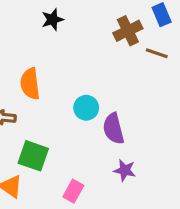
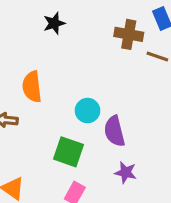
brown cross: (128, 31) -> (129, 34), turned 36
green square: (33, 156) -> (68, 152), moved

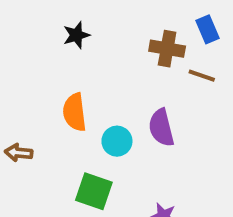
orange semicircle: (32, 87) -> (75, 112), moved
purple semicircle: (114, 131) -> (161, 128), moved

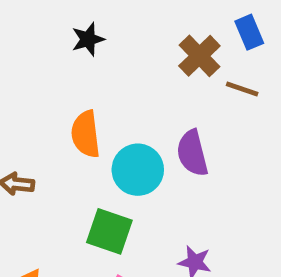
brown cross: (167, 49) -> (199, 56), turned 36
cyan circle: (117, 141) -> (138, 170), size x1.4

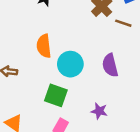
purple semicircle: (192, 153) -> (110, 65), moved

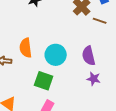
orange semicircle: (44, 46) -> (26, 48), moved
purple star: (99, 111) -> (94, 79), moved

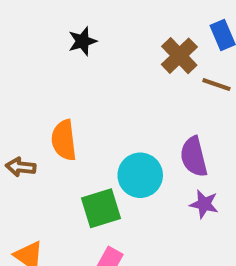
cyan circle: (56, 55) -> (140, 175), moved
green square: (44, 81) -> (101, 208), turned -36

